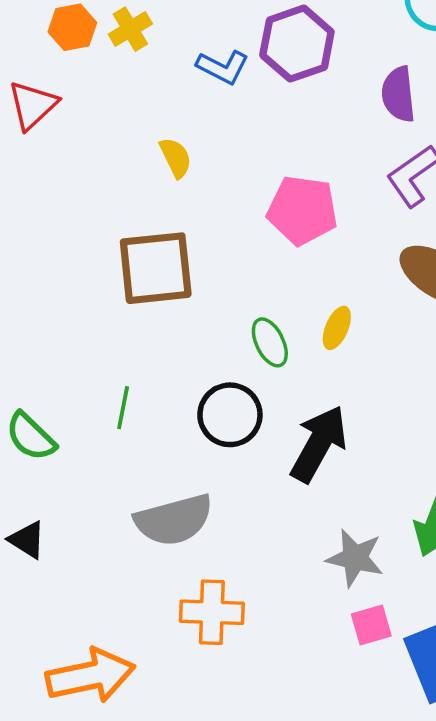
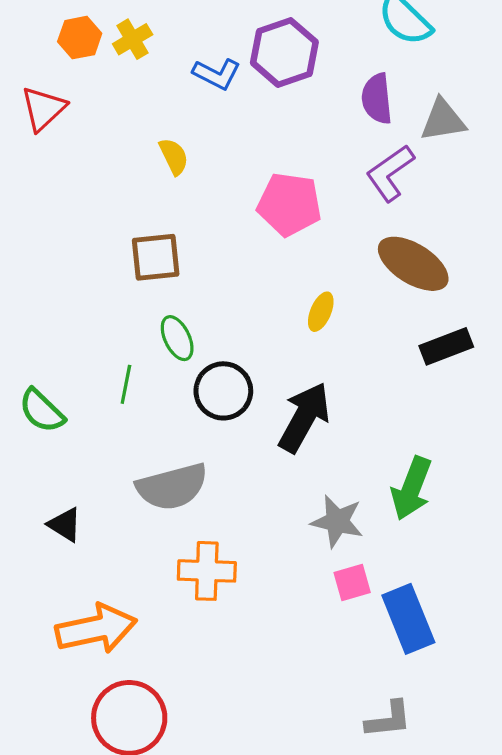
brown square: (156, 268) -> (156, 257), size x0.7
green ellipse: (270, 342) -> (177, 338), moved
black triangle: (27, 540) -> (65, 525), moved

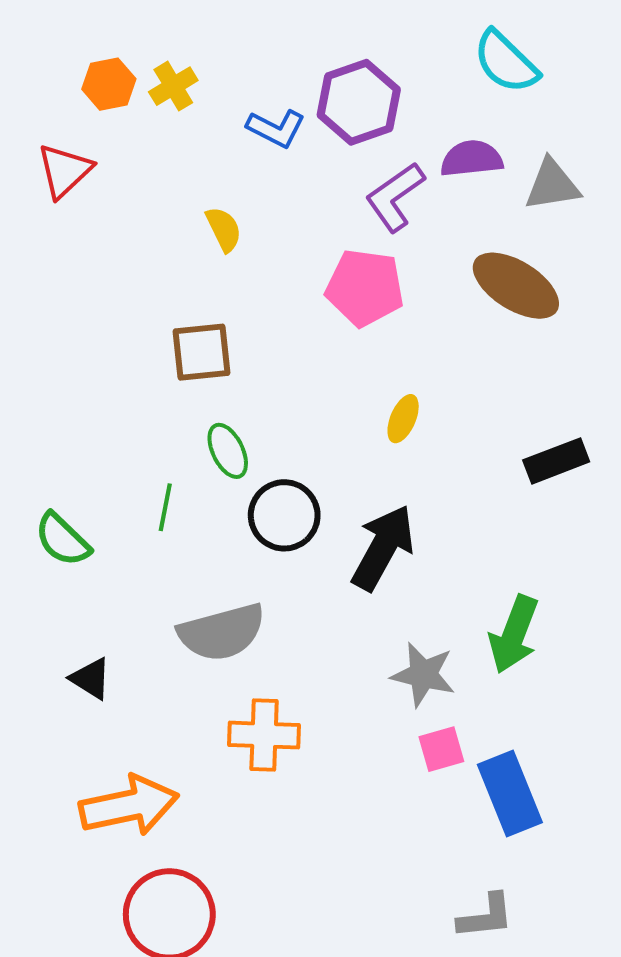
purple semicircle: (377, 99) -> (472, 159), turned 90
purple L-shape: (390, 173) -> (395, 197), moved
brown ellipse: (413, 264) -> (516, 286), moved

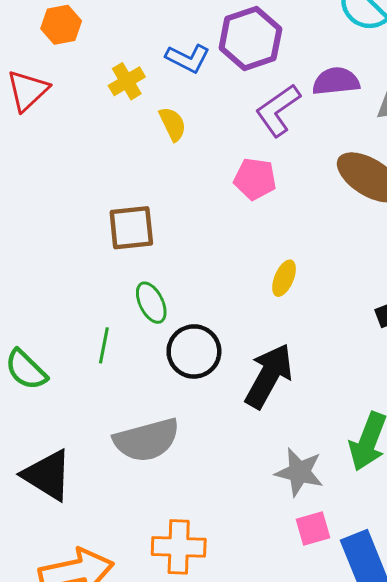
yellow cross: (173, 86) -> (127, 81), moved
yellow semicircle: (224, 229) -> (173, 124), moved
pink pentagon: (365, 288) -> (255, 179), size x0.7
black triangle: (91, 679) -> (47, 475), size x1.6
orange cross: (264, 735) -> (179, 547), moved

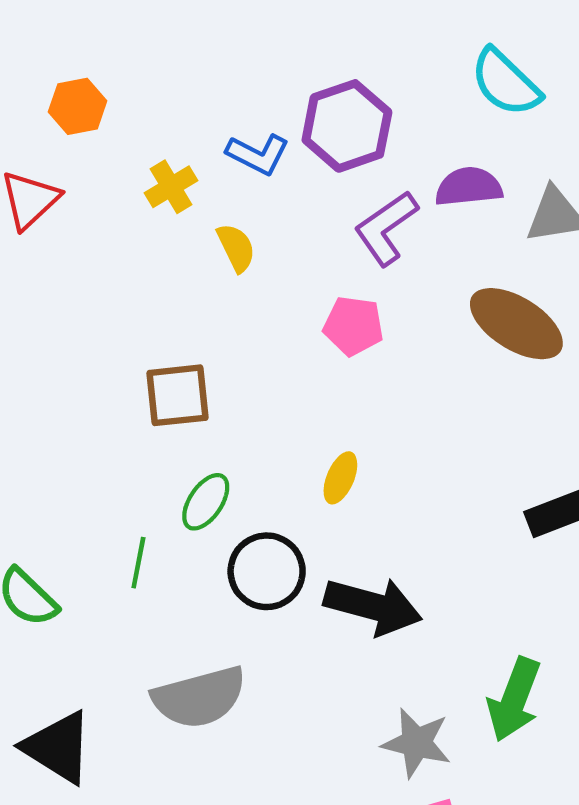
yellow ellipse: (284, 278) -> (340, 478), moved
green ellipse: (151, 303) -> (206, 502), turned 60
black arrow: (269, 376) -> (373, 606), turned 76

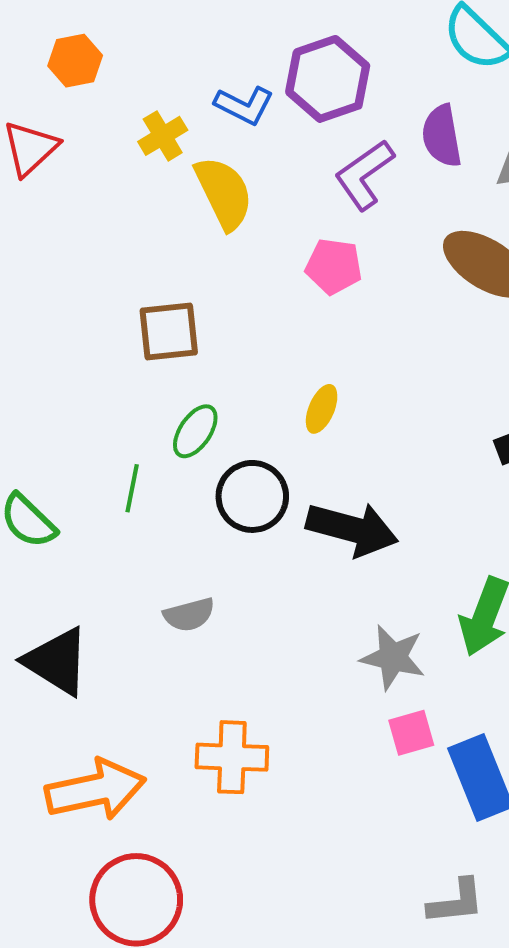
purple semicircle: (469, 187) -> (442, 136), turned -94
yellow semicircle: (236, 248) -> (224, 193), size x1.6
gray semicircle: (199, 697) -> (189, 615), size x0.6

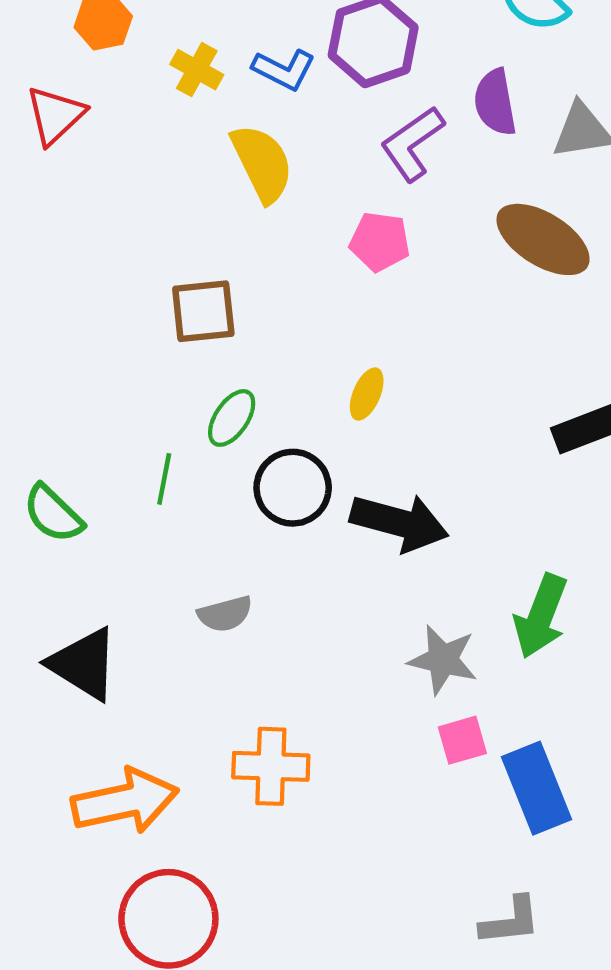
yellow cross: (163, 136) -> (197, 70), moved, turned -30

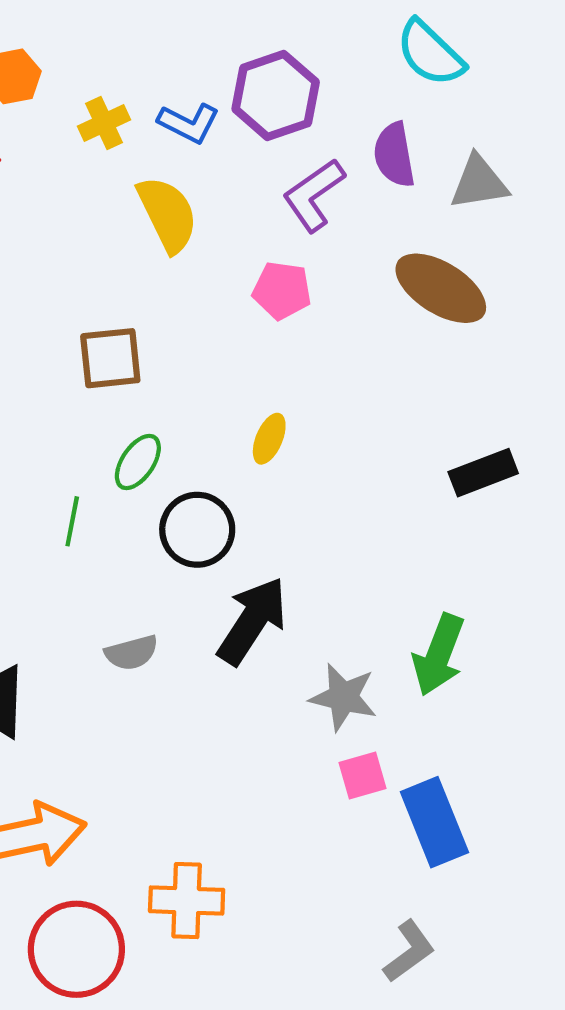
yellow cross: (197, 70) -> (104, 123), turned 36
black arrow: (399, 522) -> (252, 621), moved, turned -72
orange cross: (271, 766) -> (187, 901), moved
gray L-shape: (510, 921) -> (409, 951), turned -30

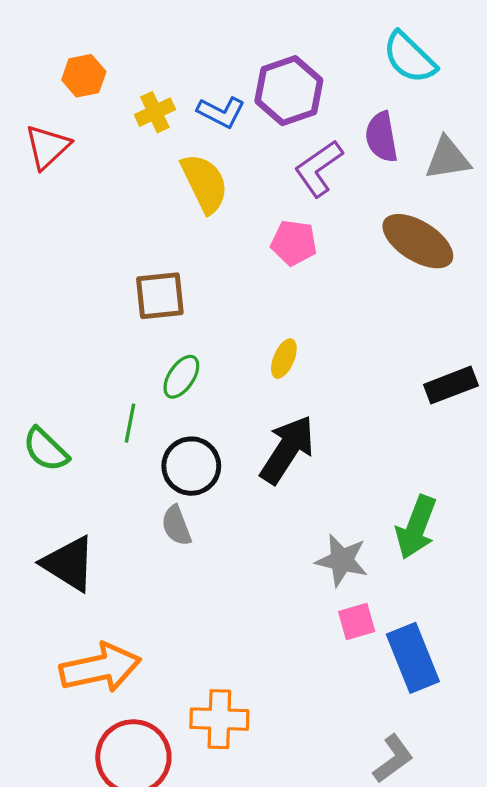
black circle: (197, 530) -> (191, 466), moved
black arrow: (252, 621) -> (287, 450), moved
gray semicircle: (132, 653) -> (176, 526), turned 84

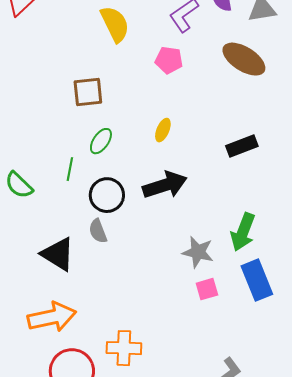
black rectangle: (451, 385) -> (242, 146), moved
black arrow: (287, 450) -> (165, 185), turned 39
black triangle: (69, 564) -> (58, 254), moved
blue rectangle: (413, 658) -> (257, 280), moved

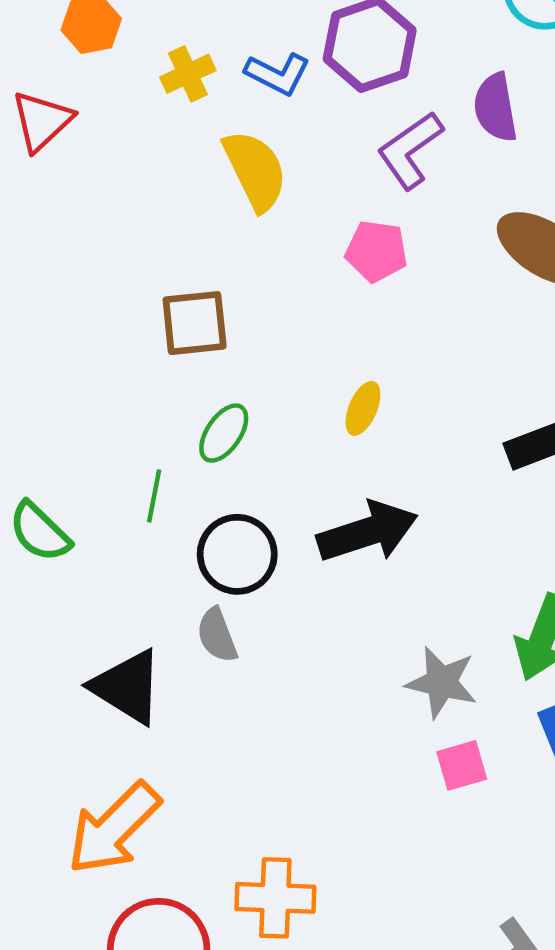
orange arrow: (52, 317) -> (114, 828), turned 147

